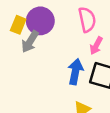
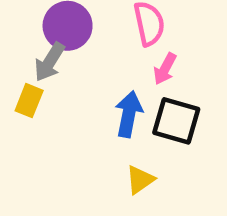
yellow rectangle: (18, 25) -> (29, 101), moved

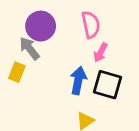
gray arrow: (49, 62) -> (29, 48), turned 110

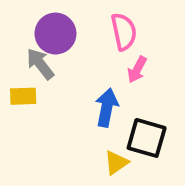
yellow rectangle: (17, 72) -> (23, 96), turned 66
black square: (107, 85) -> (147, 138), moved

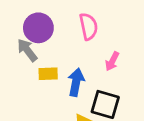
pink arrow: (137, 70) -> (112, 61), moved
yellow rectangle: (23, 96) -> (48, 74), moved

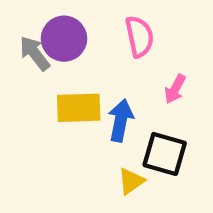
gray arrow: (27, 50) -> (35, 53), moved
yellow rectangle: (48, 74) -> (79, 108), size x1.5

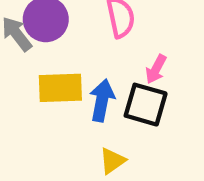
black square: (165, 154) -> (146, 105), moved

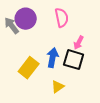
yellow rectangle: (60, 88) -> (29, 68), moved, turned -50

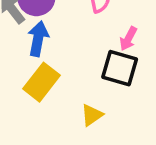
blue arrow: (53, 58) -> (38, 39), moved

